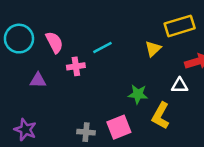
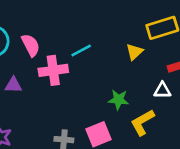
pink cross: (76, 66) -> (53, 70), size x1.5
yellow L-shape: (161, 116) -> (142, 122), turned 32

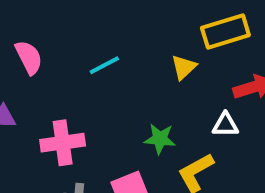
pink cross: (53, 70) -> (63, 143), moved

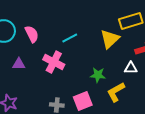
yellow triangle: (184, 67) -> (110, 39), size x1.5
pink cross: (63, 143) -> (54, 62), moved, turned 35

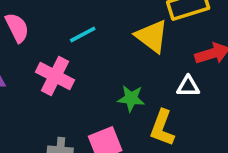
yellow triangle: (110, 39) -> (152, 36), turned -40
yellow L-shape: (116, 92) -> (162, 128), turned -40

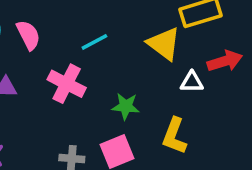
white triangle: (188, 86) -> (192, 82), moved
green star: (131, 98) -> (126, 106), moved

